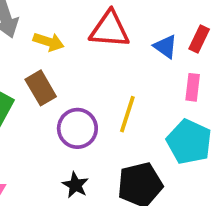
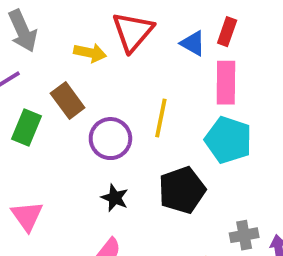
red triangle: (110, 29) -> (133, 32), turned -48
yellow arrow: (49, 42) -> (90, 53), moved
pink rectangle: (193, 87) -> (226, 83), size x1.5

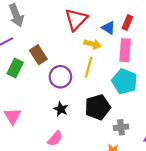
yellow arrow: (90, 53) -> (92, 44), moved
gray cross: (244, 235) -> (121, 127), moved

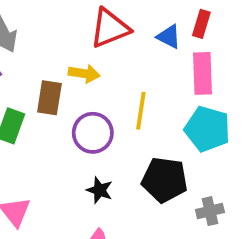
red triangle: (76, 19) -> (110, 28), turned 30
yellow arrow: (92, 44) -> (84, 74), moved
brown rectangle: (38, 55) -> (49, 98), turned 48
black pentagon: (98, 107) -> (165, 180), turned 30

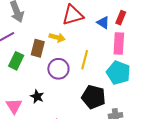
black star: (100, 190) -> (37, 96), moved

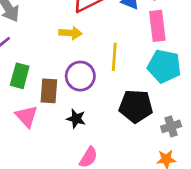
brown rectangle: (38, 48) -> (49, 91), moved
black star: (37, 96) -> (76, 119), moved
pink triangle: (14, 106) -> (27, 116), moved

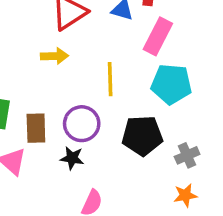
pink rectangle: (157, 26) -> (158, 36), turned 40
purple circle: (80, 76) -> (82, 124), moved

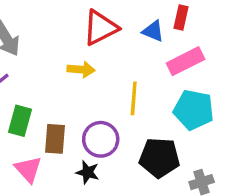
pink rectangle: (158, 36) -> (185, 61), turned 30

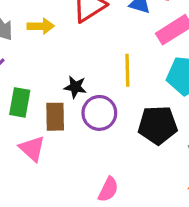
yellow arrow: (81, 69) -> (41, 26), moved
black star: (88, 172) -> (75, 87), moved

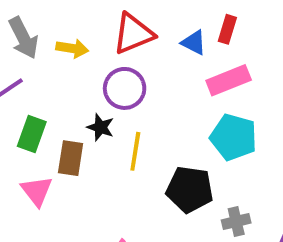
yellow line: (127, 70) -> (135, 151), moved
purple circle: (99, 113) -> (125, 88), moved

